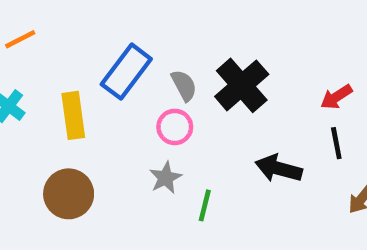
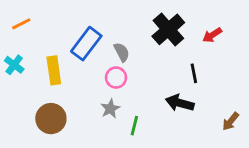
black cross: (242, 85) -> (168, 29), moved
red arrow: (336, 97) -> (212, 35), moved
black line: (336, 143) -> (194, 73), moved

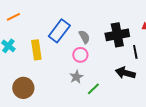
black cross: (168, 29) -> (117, 35), moved, turned 30
brown circle: (51, 119) -> (23, 88), moved
green line: (134, 126) -> (93, 89), turned 32

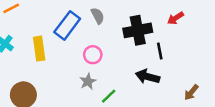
gray semicircle: (84, 37) -> (98, 16), moved

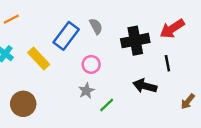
red arrow: (176, 18) -> (172, 29), size x1.5
yellow rectangle: (39, 49) -> (39, 59), turned -35
black line: (160, 51) -> (167, 63), moved

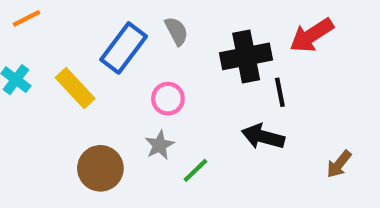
black line: (167, 63) -> (280, 92), moved
brown circle: (23, 104) -> (100, 168), moved

